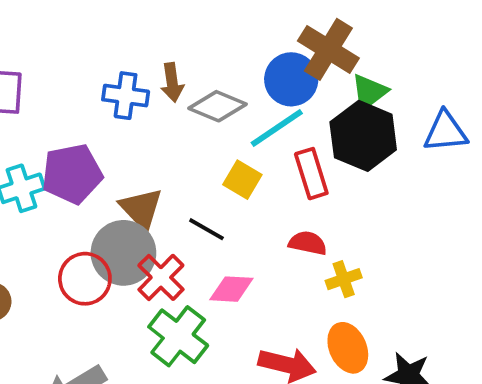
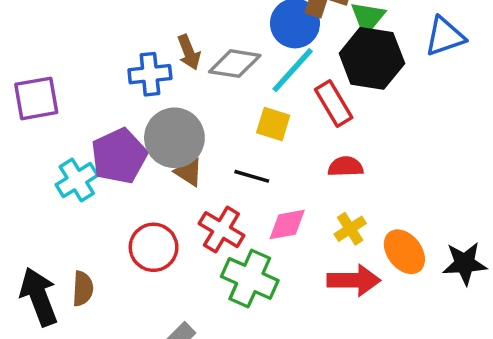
brown triangle: (141, 209) -> (189, 172), size x0.7
gray circle: (123, 253) -> (174, 138), moved
yellow cross: (344, 279) -> (350, 229), moved

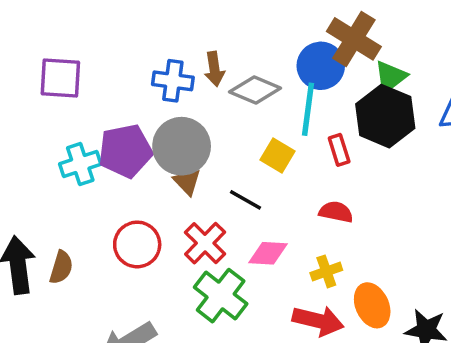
cyan line: (293, 70) -> (308, 109), turned -48
red rectangle: (334, 103) -> (339, 150), size x0.7

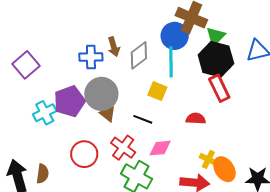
purple square: (60, 78) -> (26, 65), turned -36
gray diamond: (255, 90) -> (139, 55), turned -52
red rectangle: (339, 150) -> (219, 88), moved, size x1.5
yellow cross: (326, 271) -> (208, 159), moved, turned -36

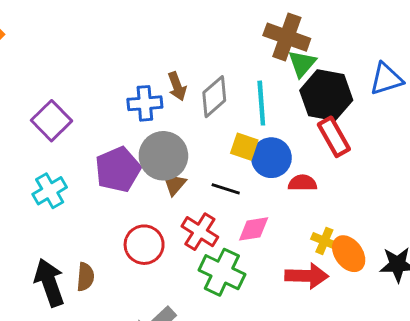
blue circle: (175, 36) -> (271, 158), moved
green triangle: (216, 36) -> (302, 64), moved
cyan cross: (45, 113) -> (50, 191), moved
brown triangle: (108, 114) -> (174, 184), turned 36

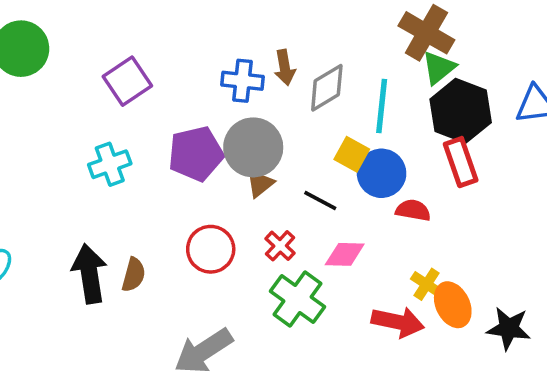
red cross: (200, 232) -> (280, 246), size x0.7

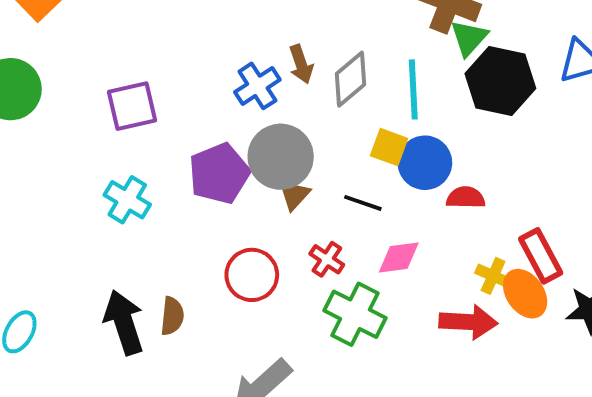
purple square: (127, 81) -> (132, 106), turned 30
blue cross: (243, 81) -> (257, 86), turned -30
red rectangle: (461, 162) -> (541, 256), moved
cyan cross: (110, 164) -> (127, 200), turned -30

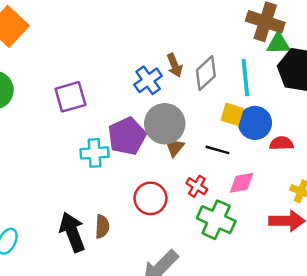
green triangle: (469, 38) -> (278, 44), turned 50
cyan cross: (127, 200) -> (95, 153), moved, turned -32

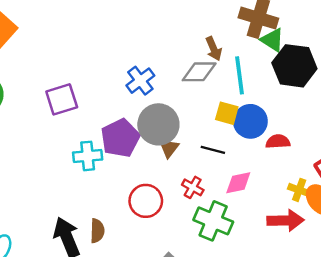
green triangle: (278, 44) -> (272, 40), turned 35
brown arrow: (175, 65) -> (214, 49), moved
gray diamond: (206, 73) -> (199, 72), turned 44

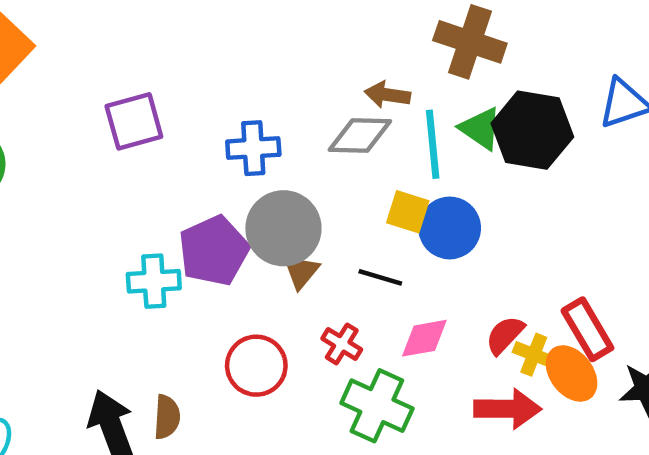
green triangle: (272, 40) -> (481, 128), moved
brown arrow: (214, 49) -> (387, 95), turned 120
blue cross: (140, 81) -> (253, 148), turned 32
purple square: (62, 99) -> (134, 121), moved
red semicircle: (278, 142) -> (505, 335), moved, turned -45

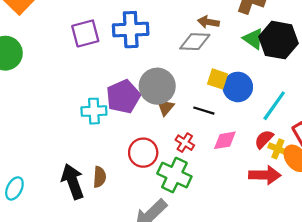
cyan line: (433, 144) -> (274, 106), moved, turned 40
blue cross: (253, 148) -> (131, 30), moved, size x1.4
green cross: (377, 406) -> (174, 175), moved

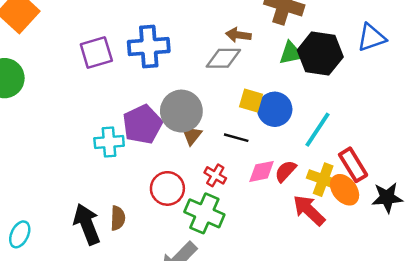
green triangle: (253, 39) -> (291, 53), turned -45
red semicircle: (264, 139) -> (286, 171), moved
yellow cross: (278, 149) -> (323, 180), size x1.4
red arrow: (265, 175) -> (309, 210), turned -136

